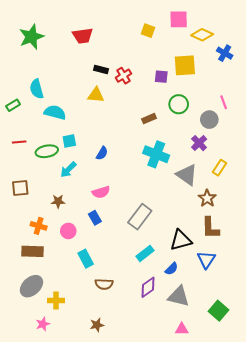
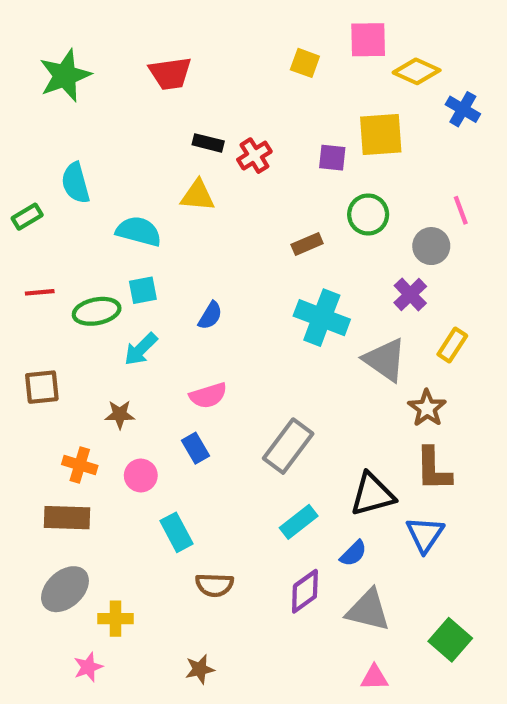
cyan semicircle: (55, 112) -> (139, 231), moved

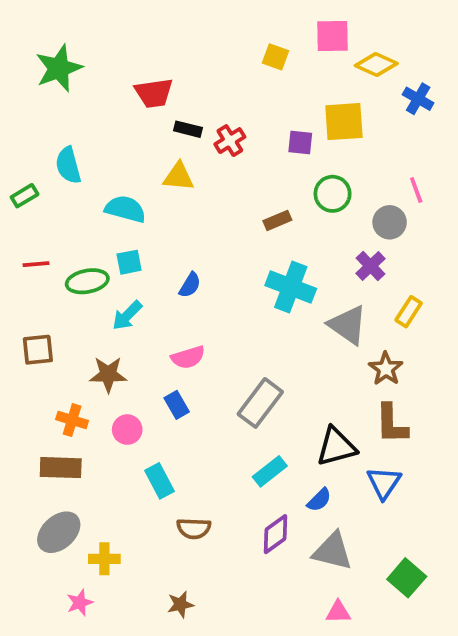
red trapezoid: (170, 73) -> (154, 93), moved
brown star: (120, 414) -> (108, 374), size x1.4

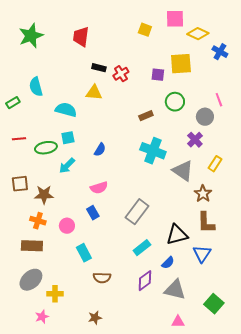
red trapezoid: (154, 93) -> (81, 37), moved, turned 105
brown star: (108, 374) -> (44, 195), moved

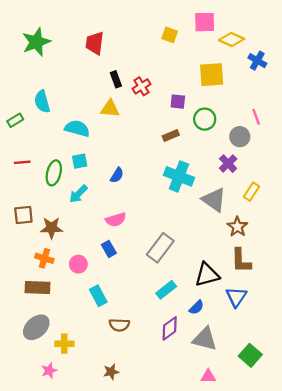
black rectangle: (99, 68) -> (116, 79), turned 56
purple square: (158, 75) -> (178, 102), moved
green ellipse: (46, 148) -> (54, 173), turned -65

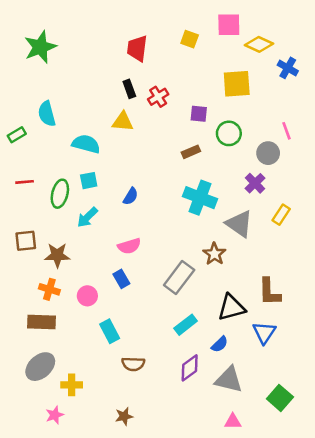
red trapezoid: (95, 43) -> (137, 48), moved
brown star: (237, 227) -> (214, 254), moved

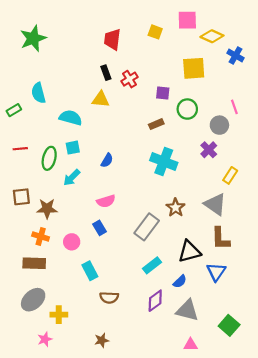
gray triangle: (239, 224) -> (215, 204), moved

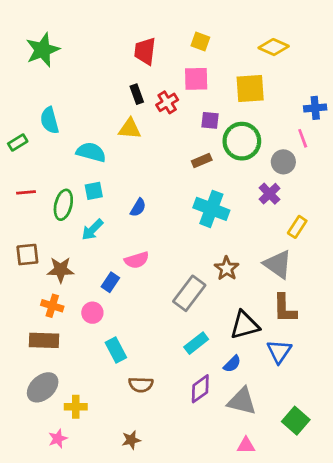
pink square: (187, 20) -> (196, 79), moved
blue cross: (235, 56) -> (315, 108), moved, turned -35
green circle: (187, 109) -> (242, 141), size x1.4
blue rectangle: (99, 228) -> (110, 282), moved, turned 64

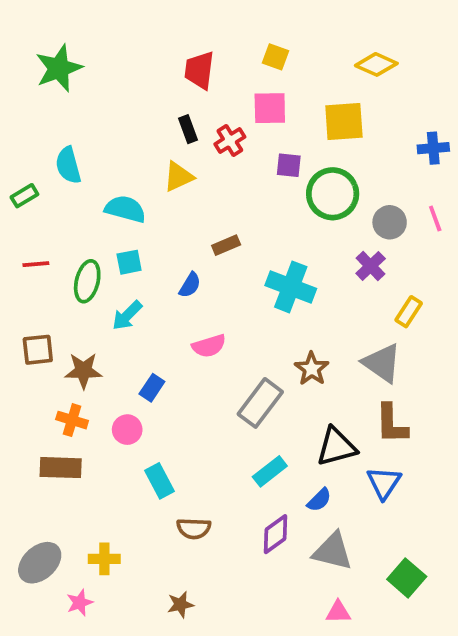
yellow triangle: (130, 129) -> (179, 177), turned -30
pink line: (303, 138) -> (435, 218), moved
brown rectangle: (202, 160) -> (226, 245), moved
pink semicircle: (137, 260) -> (209, 346), moved
gray ellipse: (43, 387) -> (40, 563), moved

